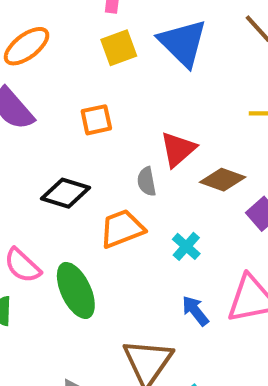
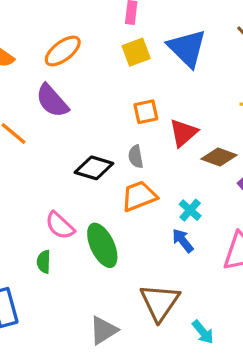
orange square: (96, 120) -> (146, 112), moved
gray semicircle: (147, 181) -> (136, 157), moved
blue arrow: (195, 311) -> (183, 241), moved

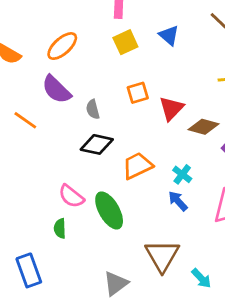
blue triangle: (187, 48) -> (169, 35), size x0.6
gray semicircle: (136, 157) -> (93, 109), moved

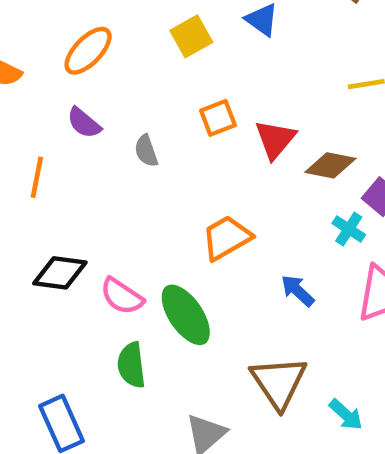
purple semicircle: (56, 90) -> (84, 123), size x0.7
orange line: (25, 120) -> (37, 177), turned 70
black diamond: (97, 144) -> (60, 273), moved
cyan cross: (182, 174) -> (349, 229), moved
green semicircle: (60, 228) -> (131, 365), moved, size x1.4

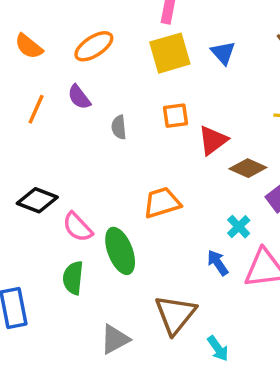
yellow square: (191, 36) -> (170, 53), size x1.4
orange line: (37, 177) -> (36, 109), moved
cyan cross: (349, 229) -> (239, 227), moved
blue arrow: (298, 291) -> (218, 263), moved

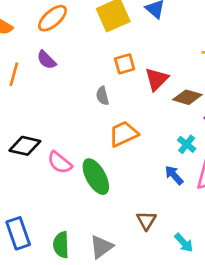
gray semicircle: (119, 127) -> (102, 96), moved
green semicircle: (73, 278) -> (61, 245), moved
brown triangle: (175, 314) -> (146, 220), size x0.6

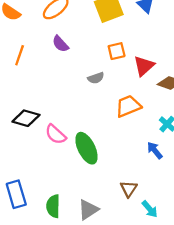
purple semicircle: (46, 60) -> (60, 44), moved
gray semicircle: (102, 96) -> (96, 78), turned -98
orange trapezoid: (123, 134) -> (128, 106), moved
cyan arrow: (184, 243) -> (150, 209), moved

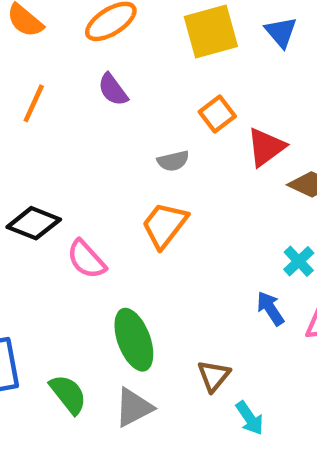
orange square: (117, 51) -> (217, 114), turned -30
orange trapezoid: (128, 106) -> (165, 225), moved, turned -36
green ellipse: (86, 148) -> (134, 340), moved
green semicircle: (53, 206) -> (68, 394), turned 135

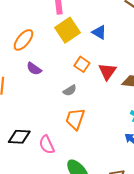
blue triangle: (281, 32) -> (99, 32), moved
pink semicircle: (86, 259) -> (47, 145), turned 36

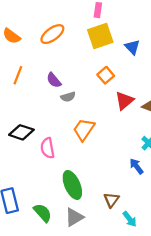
purple semicircle: (34, 69) -> (54, 80), moved
red triangle: (107, 71) -> (124, 101), moved
gray semicircle: (70, 90) -> (68, 97), moved

